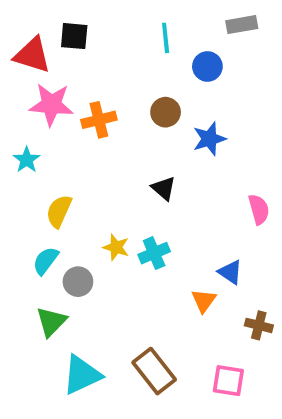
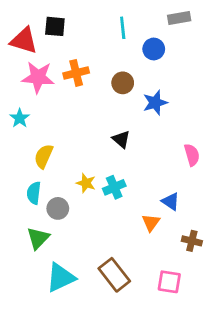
orange cross: (99, 120) -> (76, 73), moved
cyan semicircle: (46, 261) -> (34, 193), turned -30

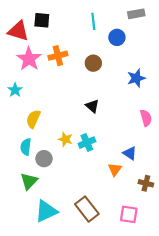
pink star: (38, 77) -> (29, 59), turned 30
blue star: (155, 103) -> (136, 78), moved

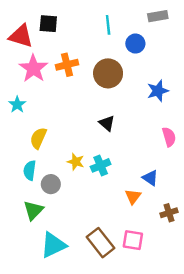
brown circle: (93, 63) -> (108, 73), size x1.5
brown cross: (146, 183) -> (169, 213), turned -32
pink square: (129, 214) -> (133, 240), moved

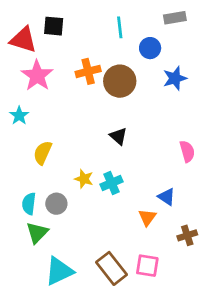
orange cross: (67, 65) -> (88, 71), moved
blue star: (158, 91) -> (175, 78), moved
cyan semicircle: (30, 170) -> (29, 204), moved

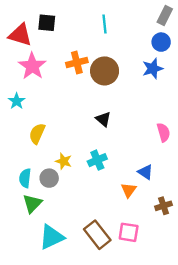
gray rectangle: (175, 18) -> (165, 16), moved, turned -54
blue circle: (150, 48) -> (161, 42), moved
yellow star: (84, 179) -> (64, 161), moved

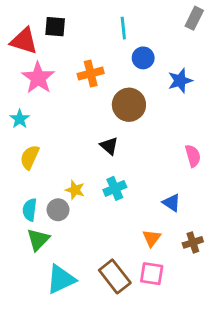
blue circle: (161, 42) -> (143, 58), moved
brown circle: (105, 71) -> (129, 105), moved
black triangle: (103, 119) -> (109, 146), moved
yellow semicircle: (37, 134) -> (30, 157), moved
orange triangle: (129, 190) -> (152, 238), moved

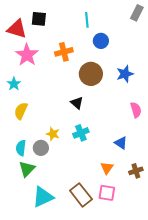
blue star: (180, 81) -> (125, 74), moved

